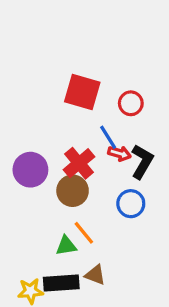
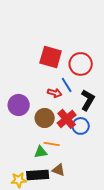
red circle: (131, 103) -> (81, 64), size x1.5
red arrow: (119, 153) -> (55, 93), moved
red cross: (79, 163) -> (67, 119), moved
orange line: (84, 233) -> (52, 144), turned -42

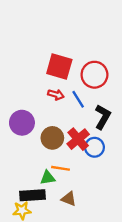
red arrow: (55, 93) -> (56, 95), moved
black rectangle: (38, 175) -> (32, 195), moved

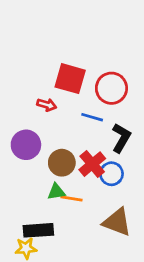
red arrow: (56, 95) -> (47, 105), moved
blue line: (78, 99) -> (92, 117), turned -42
green triangle: (48, 178) -> (56, 192), moved
brown triangle: (69, 199) -> (117, 222), moved, size x1.6

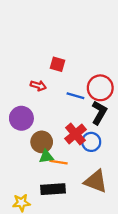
red square: (70, 79) -> (57, 64), size x0.6
red circle: (111, 88) -> (100, 88), moved
brown circle: (62, 163) -> (42, 142), moved
black rectangle: (38, 230) -> (53, 189), moved

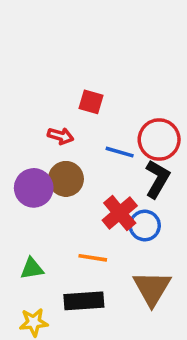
brown circle: (42, 142) -> (66, 179), moved
green triangle: (46, 157) -> (32, 269), moved
brown triangle: (96, 181) -> (152, 288), turned 40

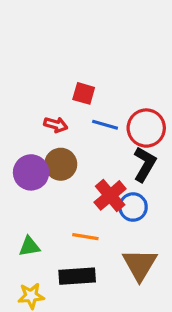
blue line: (120, 152) -> (105, 125), moved

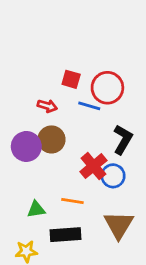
red circle: (146, 128) -> (107, 88), moved
green triangle: (29, 246) -> (36, 209), moved

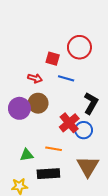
red circle: (107, 88) -> (79, 47), moved

